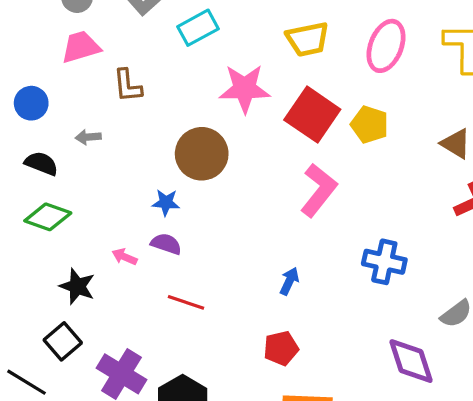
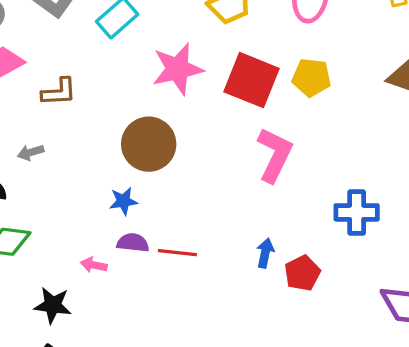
brown L-shape: (128, 86) -> (59, 92), turned -75
red line: (186, 302) -> (177, 253), moved
red pentagon: (281, 348) -> (302, 273), moved

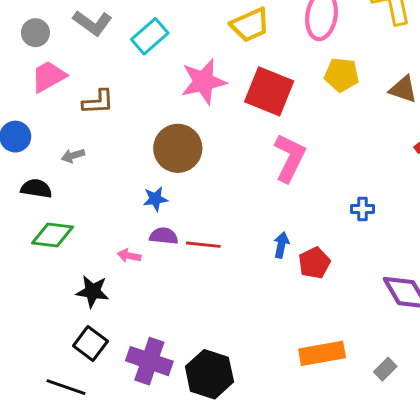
yellow pentagon: (311, 78) -> (342, 75), moved
blue cross: (357, 212) -> (363, 209), size x0.6

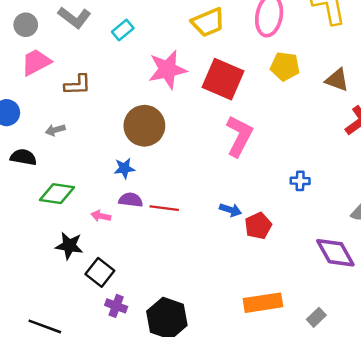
cyan rectangle: (150, 36) -> (123, 30), size x0.7
green diamond: (52, 235) -> (57, 194), moved
blue arrow: (281, 245) -> (230, 210), turned 95
black square: (90, 344) -> (100, 272), moved
purple cross: (149, 361) -> (116, 306), size x0.6

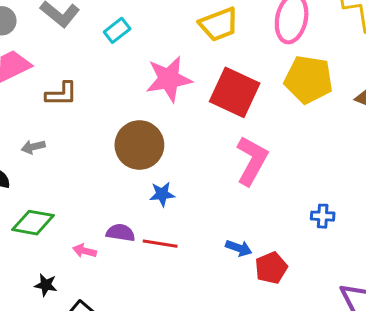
yellow pentagon: (285, 66) -> (309, 79), size x1.4
blue star: (124, 168) -> (162, 194), moved
black star: (69, 246) -> (46, 285), size x0.7

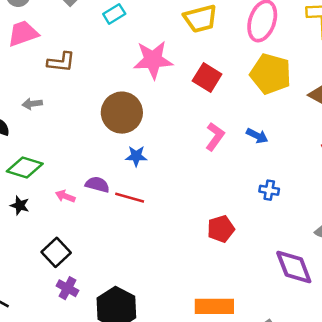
red square: (235, 92) -> (207, 78), size x0.7
pink L-shape: (252, 161) -> (215, 137), size x0.7
blue arrow: (239, 248) -> (257, 136), moved
black star: (46, 285) -> (20, 205), moved

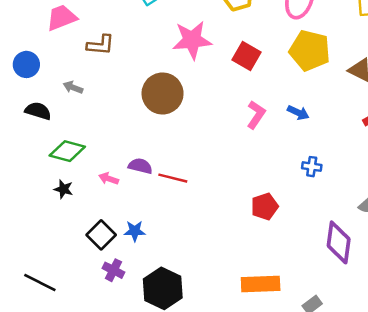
gray arrow: (32, 104) -> (73, 87), turned 30
blue star: (136, 156) -> (135, 231), moved
purple diamond: (294, 267) -> (339, 242), turned 30

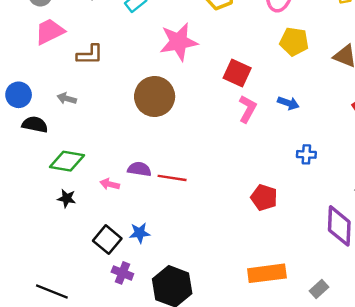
yellow pentagon: (310, 50) -> (294, 42), size x0.7
red square: (246, 56) -> (237, 73), moved
blue circle: (26, 64) -> (19, 95), moved
red pentagon: (265, 207) -> (264, 198), turned -30

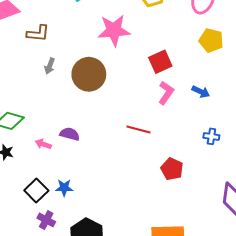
red square: (237, 73) -> (160, 62), turned 35
gray arrow: (67, 99) -> (50, 66), moved, turned -91
red line: (172, 178) -> (138, 129), moved

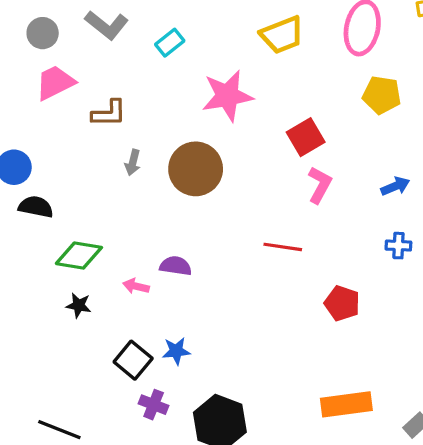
blue arrow: (201, 92) -> (395, 186), moved, turned -42

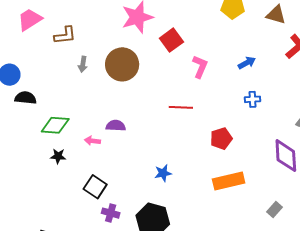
red square: (306, 137) -> (171, 40), moved
red pentagon: (342, 303) -> (221, 139), turned -30
blue star: (176, 351) -> (163, 173), moved
orange rectangle: (346, 404) -> (229, 181), moved

